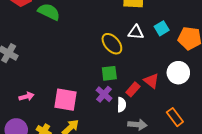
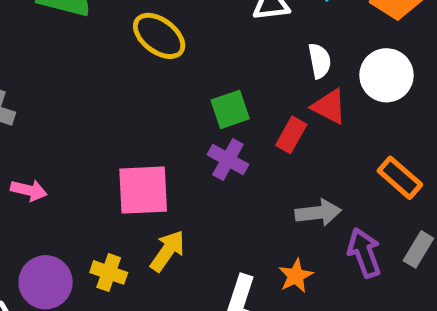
yellow ellipse: (112, 44) -> (159, 36), moved
pink arrow: (26, 97) -> (29, 190), moved, turned 40
white semicircle: (121, 105) -> (320, 61), moved

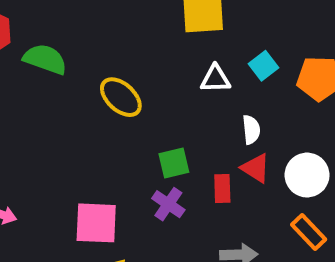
white circle: (386, 75) -> (307, 175), moved
red rectangle: (291, 135) -> (222, 188), turned -36

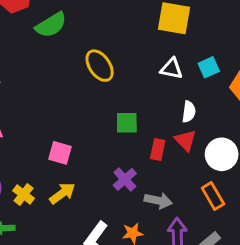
green semicircle: (45, 59) -> (51, 25), turned 116
purple cross: (168, 204) -> (125, 179), moved
pink square: (96, 223) -> (60, 153), size x0.7

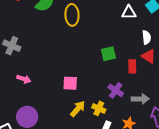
yellow ellipse: (100, 66) -> (72, 15), moved, turned 45
yellow cross: (24, 194) -> (99, 108), moved

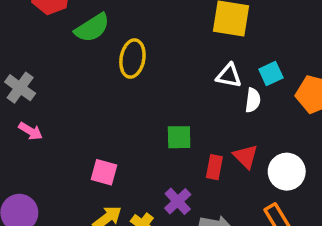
white semicircle: (147, 37) -> (253, 100), moved
pink arrow: (24, 79) -> (31, 131), moved

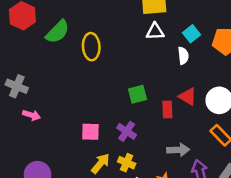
white triangle: (229, 76) -> (155, 32), moved
purple cross: (178, 201) -> (127, 131), moved

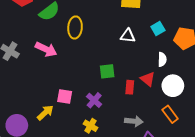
white triangle: (155, 32) -> (128, 36), moved
white semicircle: (183, 56) -> (162, 59), moved
pink arrow: (32, 115) -> (46, 49), moved, size x1.5
yellow arrow: (100, 163) -> (45, 113), moved

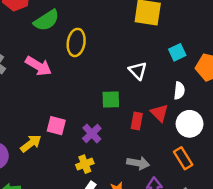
white triangle: (128, 36) -> (138, 71), moved, turned 35
yellow cross: (91, 126) -> (85, 164), turned 32

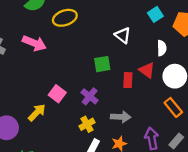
yellow ellipse: (76, 42) -> (65, 18), turned 70
pink square: (56, 126) -> (57, 94), turned 30
gray arrow: (138, 163) -> (121, 117), moved

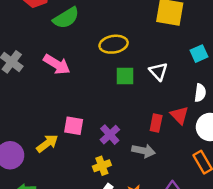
yellow ellipse: (65, 18) -> (114, 44), moved
green square: (102, 64) -> (125, 76), moved
pink square: (57, 94) -> (74, 126), turned -36
gray arrow: (121, 117) -> (143, 151), moved

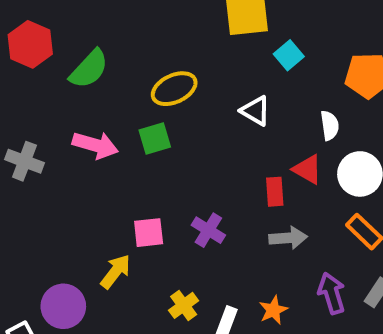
cyan square: (199, 54) -> (289, 55), moved
green square: (125, 76) -> (155, 139), moved
gray arrow: (143, 151) -> (288, 238), moved
yellow cross: (102, 166) -> (184, 305), moved

